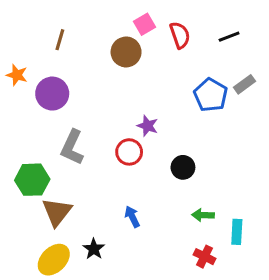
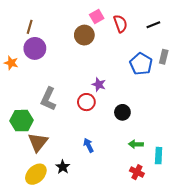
brown line: (60, 40) -> (30, 27), moved
orange star: (17, 75) -> (11, 63), moved
gray rectangle: (244, 84) -> (164, 57), turned -40
purple circle: (52, 94) -> (35, 48), moved

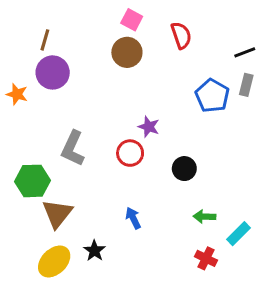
pink square: (97, 16) -> (132, 20), moved, turned -32
black line: (153, 25) -> (245, 52), moved
cyan rectangle: (159, 156) -> (239, 234), turned 42

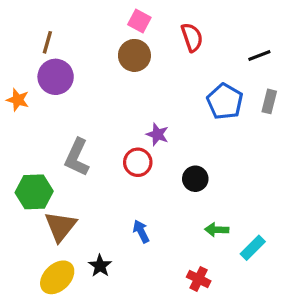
gray rectangle: (246, 85) -> (269, 101), moved
red cross: (206, 258) -> (199, 279), moved

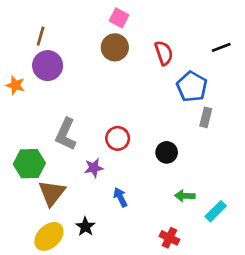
red semicircle: (192, 37) -> (164, 53), moved
gray rectangle: (269, 101) -> (206, 117), moved
purple star: (157, 134) -> (94, 168), moved, turned -30

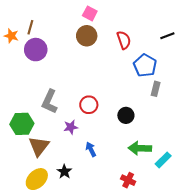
orange star: (15, 85) -> (11, 36), moved
green arrow: (185, 196) -> (140, 148), size x1.5

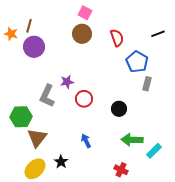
purple star: (71, 127) -> (67, 82), moved

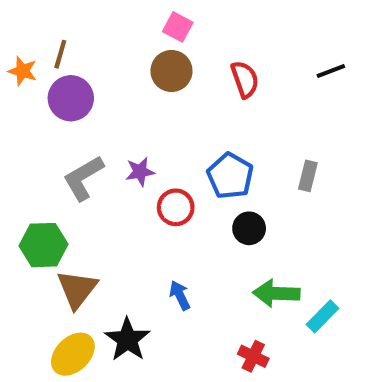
blue pentagon: (137, 62) -> (230, 176), moved
gray L-shape: (47, 96) -> (83, 178), moved, turned 35
black star: (61, 162) -> (127, 339), size x1.5

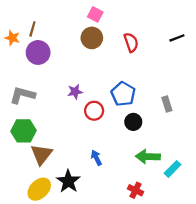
gray rectangle: (308, 176) -> (167, 104), moved, turned -32
gray L-shape: (83, 178) -> (22, 95), moved, turned 45

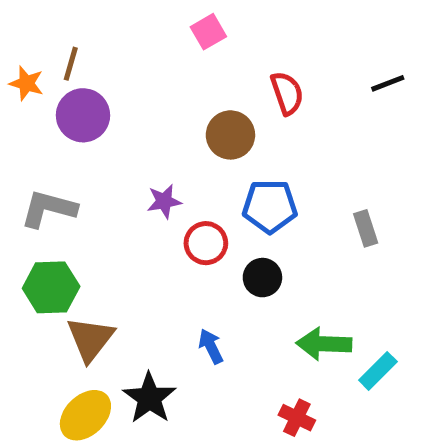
pink square: (95, 14) -> (208, 32), turned 32
brown circle: (92, 38) -> (230, 135), moved
blue pentagon: (123, 94) -> (270, 206), turned -30
black circle: (133, 122) -> (262, 278), moved

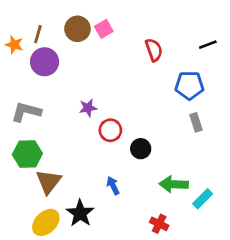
pink square: (208, 32) -> (104, 29), moved
brown circle: (230, 135) -> (77, 29), moved
blue pentagon: (270, 206) -> (189, 85), moved

